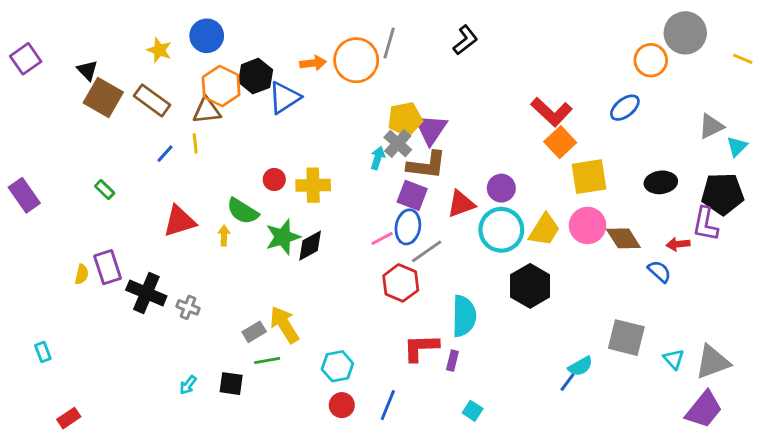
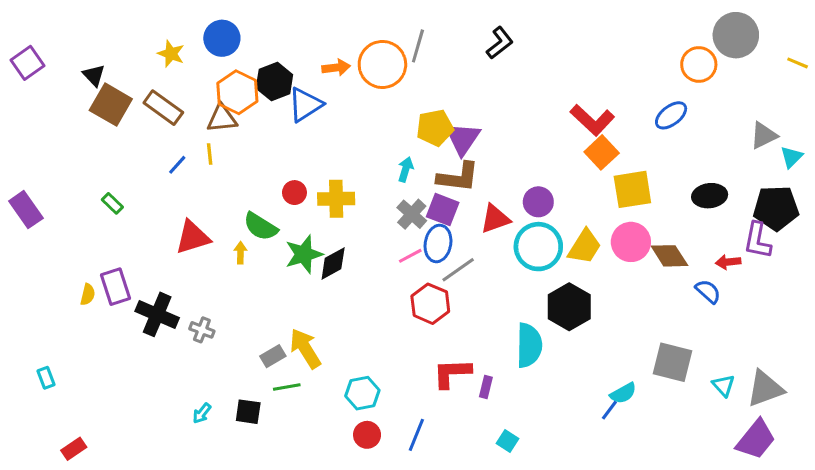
gray cross: (398, 144) -> (412, 214), moved
cyan semicircle: (464, 316) -> (529, 345), moved

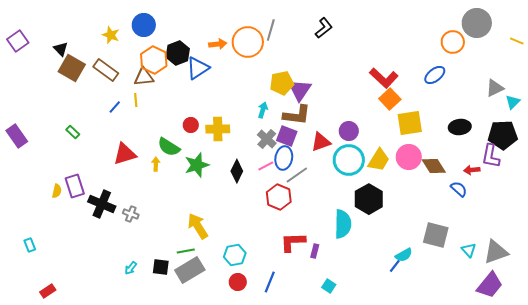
black diamond: (333, 264) -> (237, 171), moved, turned -35
gray rectangle: (273, 356) -> (190, 270), moved, size x1.8

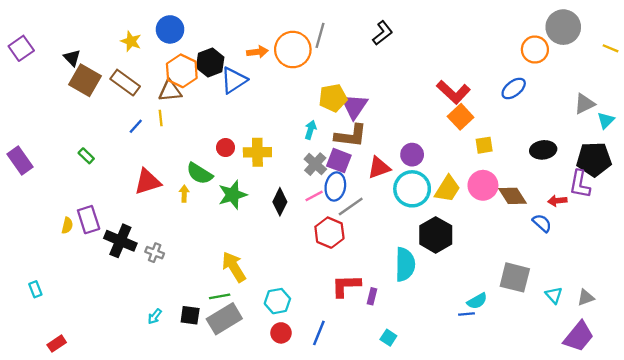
yellow square: (410, 123) -> (484, 145), size x0.6
gray triangle: (496, 252) -> (586, 297), size x0.6
blue line: (395, 266) -> (466, 314), turned 48

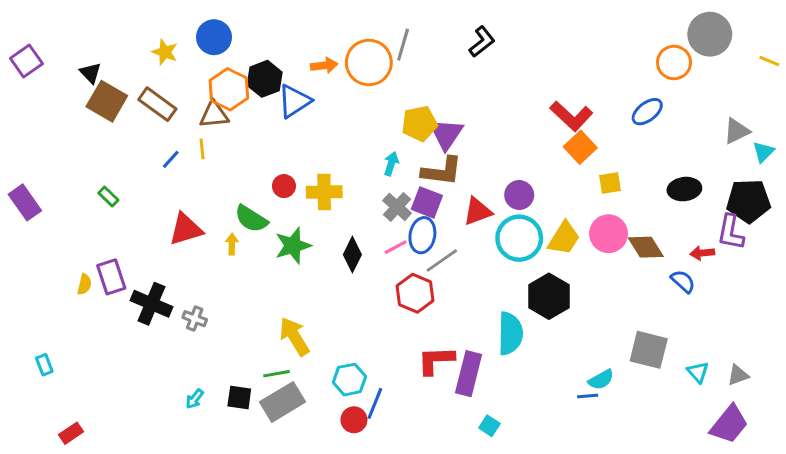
purple rectangle: (372, 296) -> (469, 374), size x2.0
blue line: (319, 333) -> (375, 403), moved

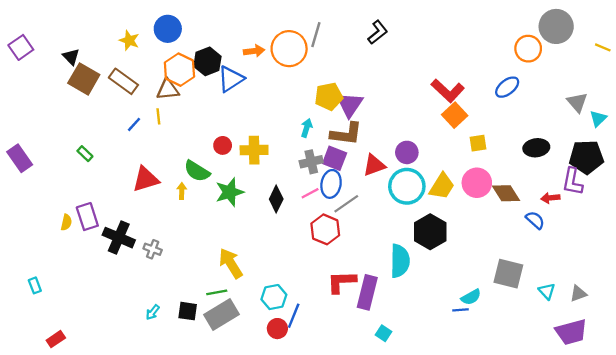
gray triangle: (737, 131) -> (577, 102), turned -45
gray cross: (397, 207) -> (311, 162), turned 35
purple trapezoid: (729, 424) -> (571, 332), turned 36

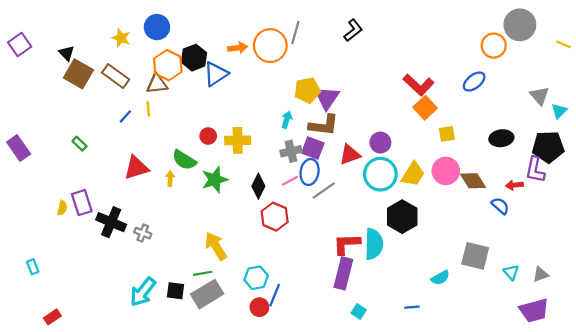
red hexagon: (325, 229) -> (275, 217), moved
red L-shape: (342, 282) -> (347, 244), moved
blue line: (461, 310) -> (412, 307), moved
cyan arrow: (153, 312) -> (143, 292), size x2.0

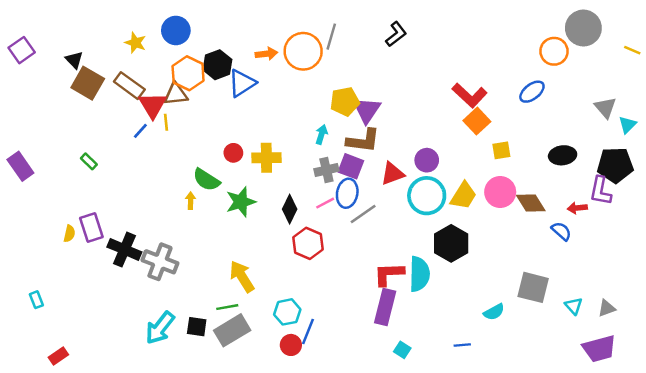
red triangle: (136, 168) -> (153, 105), moved, turned -44
gray cross: (143, 233) -> (160, 262), size x1.8

